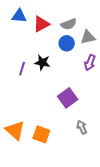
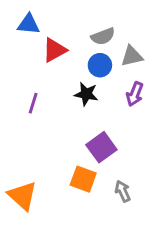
red triangle: (41, 24) -> (54, 50), moved
black star: (42, 63) -> (86, 94), moved
orange square: (41, 134) -> (83, 179), moved

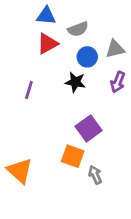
blue triangle: (29, 24) -> (46, 16), moved
gray semicircle: (103, 36) -> (78, 29), moved
gray arrow: (123, 191) -> (95, 175), moved

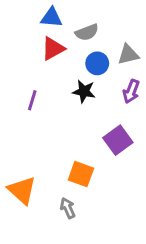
purple square: (89, 128) -> (118, 140), moved
gray arrow: (95, 175) -> (68, 208), moved

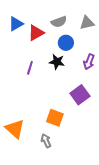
blue triangle: (51, 18) -> (16, 24), moved, turned -35
gray triangle: (128, 54) -> (87, 23), moved
purple line: (32, 100) -> (30, 68), moved

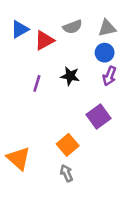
blue circle: (66, 43) -> (105, 53), moved
orange square: (55, 118) -> (68, 145), turned 30
gray arrow: (46, 141) -> (66, 173), moved

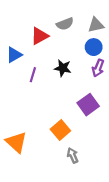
blue triangle: (20, 29) -> (14, 55), moved
gray arrow: (66, 173) -> (73, 155), moved

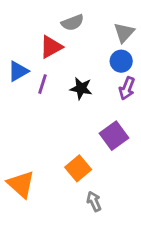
gray semicircle: (65, 24) -> (73, 23), moved
gray triangle: (96, 25) -> (124, 33), turned -35
purple line: (33, 75) -> (42, 84), moved

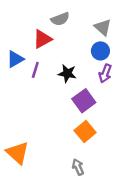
gray triangle: (124, 33) -> (103, 27), turned -30
purple square: (114, 136) -> (84, 101), moved
orange square: (78, 168) -> (85, 131), moved

